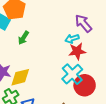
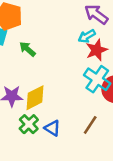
green arrow: (23, 38) -> (28, 49), turned 112

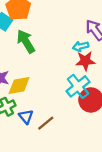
green arrow: (28, 49) -> (26, 41), size x1.5
brown line: (90, 125) -> (46, 123), moved

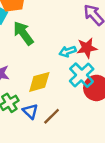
cyan arrow: (81, 46) -> (68, 51), moved
yellow diamond: (19, 86) -> (39, 82), moved

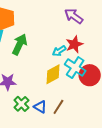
green arrow: (23, 33) -> (20, 44), turned 75
yellow diamond: (39, 82) -> (53, 74), moved

